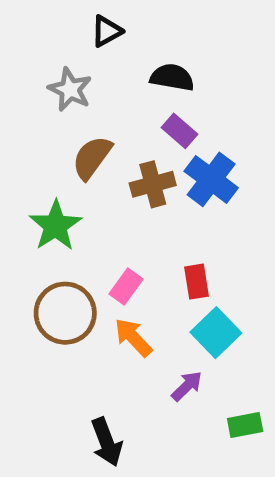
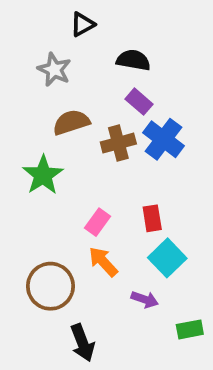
brown semicircle: (92, 158) -> (71, 122), turned 36
brown circle: (65, 313) -> (50, 286), moved
purple arrow: (187, 386) -> (145, 299), turned 64

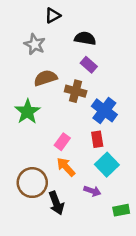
blue cross: (163, 139) -> (104, 110), moved
brown cross: (118, 143) -> (76, 91), turned 30
black arrow: (83, 343) -> (56, 203), moved

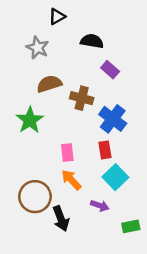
purple rectangle: (89, 65) -> (110, 70), moved
pink rectangle: (62, 142) -> (67, 153), turned -42

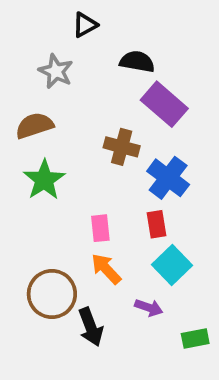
purple rectangle: (110, 70) -> (164, 104), size x1.6
brown semicircle: (49, 84) -> (34, 126), moved

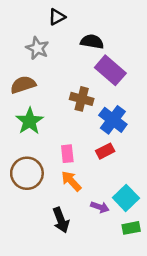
red rectangle: (156, 224) -> (105, 151), turned 72
cyan square: (172, 265) -> (126, 198), moved
brown circle: (52, 294) -> (27, 173), moved

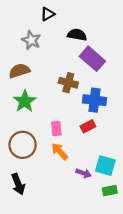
blue cross: (113, 120) -> (94, 100), turned -30
cyan square: (126, 198) -> (105, 166), turned -30
black arrow: (61, 220) -> (18, 184), moved

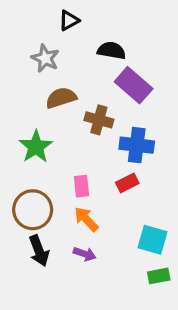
brown semicircle: (19, 71) -> (61, 98), moved
purple arrow: (84, 173) -> (85, 254), moved
black arrow: (18, 184) -> (39, 251), moved

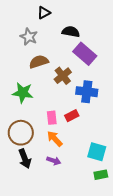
brown cross: (99, 120) -> (63, 76), turned 36
green star: (36, 147) -> (23, 93), turned -30
red rectangle: (127, 183) -> (72, 116), moved

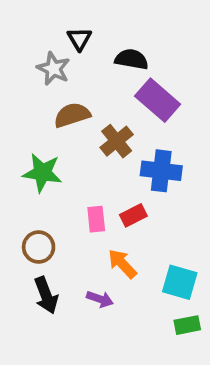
black triangle: (44, 13) -> (79, 39), moved, turned -32
brown circle: (21, 133) -> (39, 247), size x0.7
orange arrow: (55, 139) -> (122, 264), moved

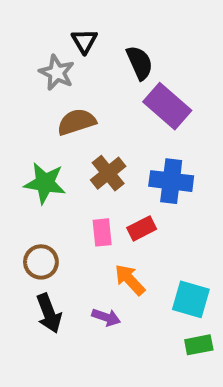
black semicircle: (132, 59) -> (140, 63), turned 56
brown cross: (117, 141) -> (108, 173), moved

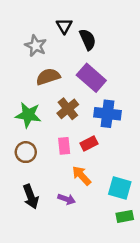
black triangle: (84, 41) -> (64, 26), moved
purple rectangle: (167, 106) -> (91, 78), moved
brown circle: (41, 262) -> (26, 152), moved

